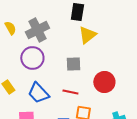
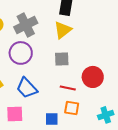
yellow triangle: (87, 35) -> (63, 30), moved
red line: (70, 92) -> (68, 88), moved

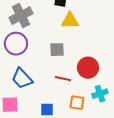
yellow triangle: (63, 30) -> (70, 21), moved, turned 36
orange square: (72, 108) -> (77, 103), moved
cyan cross: (106, 115) -> (100, 94), moved

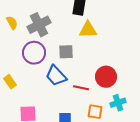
gray square: (57, 50) -> (66, 52), moved
blue trapezoid: (22, 79) -> (56, 76), moved

